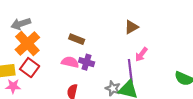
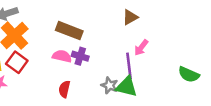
brown rectangle: (77, 39) -> (69, 31), size x1.5

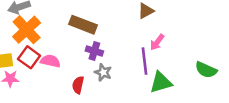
pink semicircle: (62, 56) -> (50, 61), moved
gray star: (109, 85) -> (103, 72), moved
green triangle: (127, 87) -> (161, 82), moved, turned -30

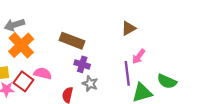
red square: (29, 57) -> (23, 81), moved
green semicircle: (206, 70) -> (167, 81), moved

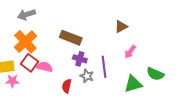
gray arrow: (14, 25) -> (26, 15), moved
purple line: (127, 73) -> (104, 67), moved
red square: (23, 81) -> (29, 63), moved

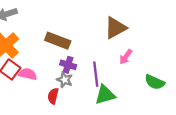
brown triangle: (121, 27) -> (115, 28), size x1.5
gray star: (87, 76) -> (65, 80), moved
green triangle: (133, 84) -> (105, 95), moved

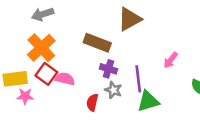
brown triangle: (115, 28) -> (130, 19), moved
gray star: (65, 80) -> (113, 90), moved

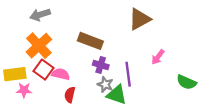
brown triangle: (130, 19) -> (140, 19), moved
green triangle: (148, 101) -> (117, 95), moved, turned 35
red semicircle: (92, 102) -> (70, 95), moved

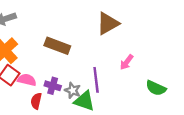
purple cross: (101, 65) -> (53, 86), moved

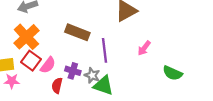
pink semicircle: (27, 80) -> (48, 65), turned 114
purple line: (96, 80) -> (105, 50), moved

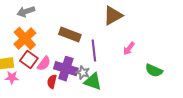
purple cross: (73, 71) -> (66, 69), size x1.6

